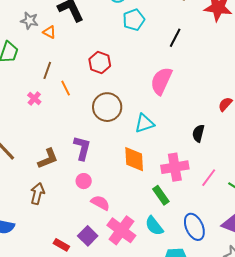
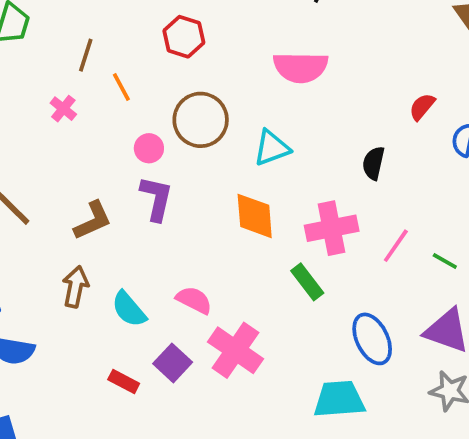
pink semicircle: (161, 81) -> (301, 67), turned -112
pink circle: (84, 181) -> (149, 148), moved
cyan semicircle: (154, 226) -> (129, 309), moved

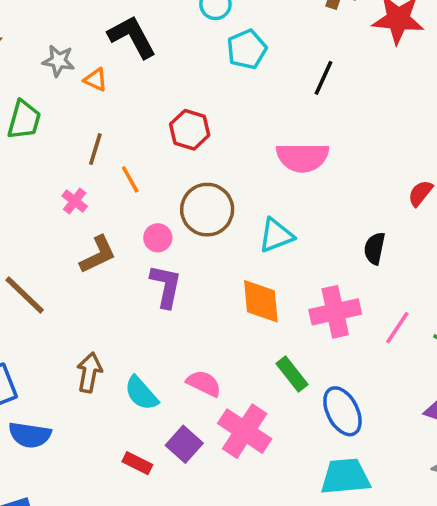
brown L-shape: (93, 221) -> (98, 255), moved
green rectangle: (307, 282) -> (292, 374), moved
blue ellipse: (372, 339) -> (342, 411), moved

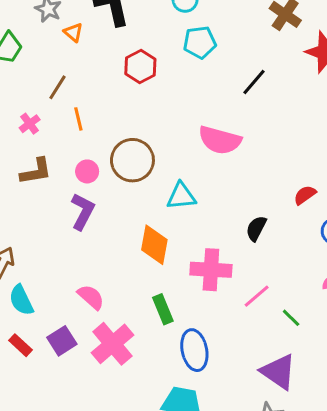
red hexagon: (190, 130) -> (140, 67), moved
cyan semicircle: (141, 393) -> (21, 300), moved

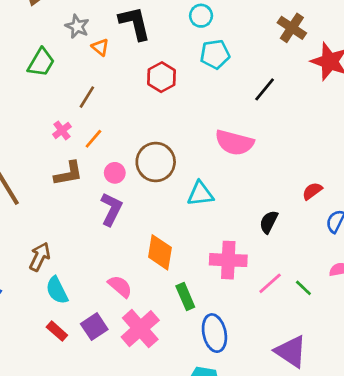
orange line: (78, 119) -> (93, 139), moved, turned 55
orange diamond: (154, 245) -> (160, 252), moved
green line: (291, 318) -> (303, 288), moved

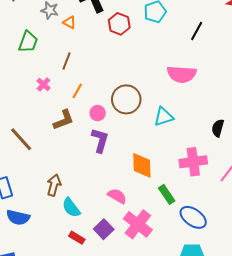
red hexagon: (162, 77) -> (119, 24), moved
pink cross: (62, 130) -> (43, 85), moved
blue ellipse: (214, 333) -> (193, 217), turned -32

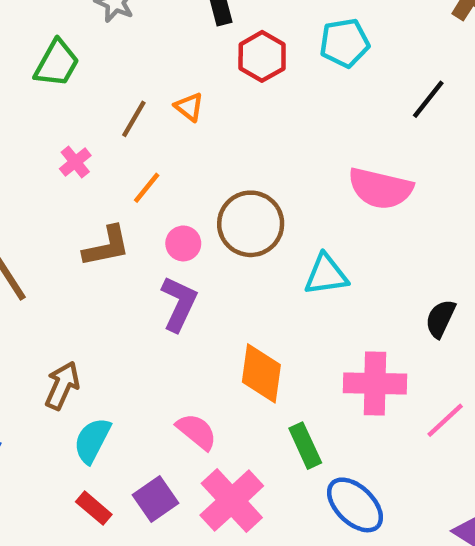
orange triangle: (70, 22) -> (189, 107), moved
cyan semicircle: (71, 208) -> (92, 440), turned 55

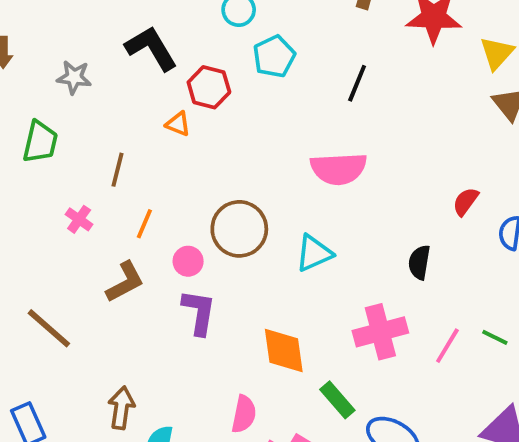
orange triangle: (189, 107) -> (178, 124), moved
pink semicircle: (197, 432) -> (244, 414), turned 78

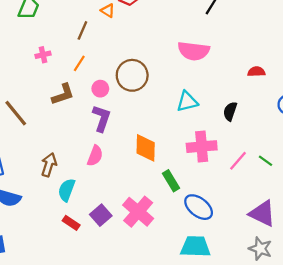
brown line: (117, 170) -> (82, 30), moved
red semicircle: (466, 202) -> (256, 72), moved, turned 42
pink cross: (79, 219) -> (43, 55), turned 32
cyan triangle: (314, 253) -> (187, 102), moved
pink semicircle: (244, 414) -> (95, 156), moved

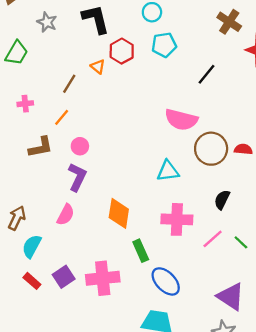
brown circle: (132, 75) -> (211, 149), moved
black semicircle: (230, 111) -> (222, 200), moved
pink cross: (138, 212) -> (103, 278), turned 36

